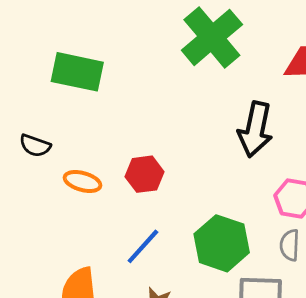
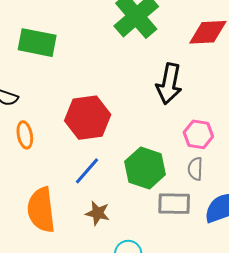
red hexagon: (144, 174) -> (88, 118), size x1.6
orange ellipse: (83, 181) -> (25, 135), moved, turned 64

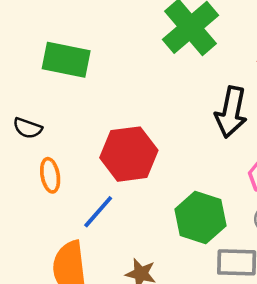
blue line: (87, 171) -> (98, 212), moved

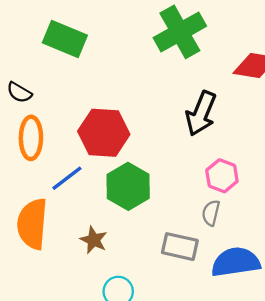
orange ellipse: (50, 175) -> (31, 138), size x1.4
green hexagon: (200, 218) -> (128, 186), moved

